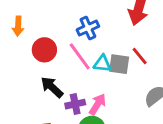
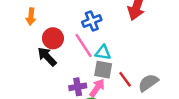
red line: (140, 56) -> (125, 79), moved
gray square: (119, 64) -> (103, 70), moved
black arrow: (52, 87) -> (47, 57), moved

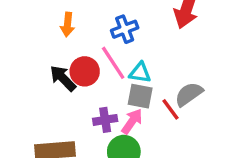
orange arrow: (31, 17) -> (68, 25), moved
red circle: (53, 38) -> (85, 71), moved
gray semicircle: (148, 83) -> (189, 94), moved

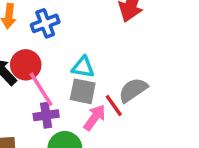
blue cross: (125, 29) -> (45, 23), moved
pink line: (113, 63) -> (41, 89), moved
pink arrow: (132, 121) -> (95, 117), moved

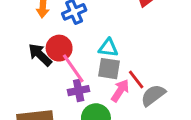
gray semicircle: (133, 90) -> (153, 95), moved

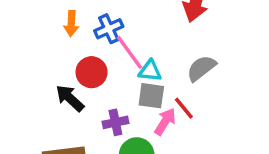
black arrow: (40, 55) -> (70, 98), moved
pink line: (73, 68) -> (130, 52), moved
gray semicircle: (153, 95) -> (201, 68), moved

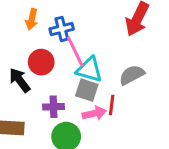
cyan triangle: (150, 71) -> (89, 70), size x1.4
red line: (184, 108) -> (112, 105), turned 36
pink arrow: (165, 122) -> (94, 113), turned 35

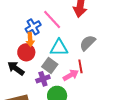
orange arrow: (32, 19) -> (30, 39), moved
pink line: (75, 51) -> (52, 19), moved
gray square: (87, 90) -> (50, 66), moved, turned 35

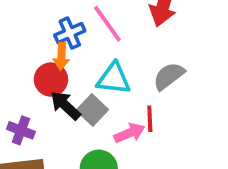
black arrow: (16, 68) -> (65, 105), moved
purple cross: (43, 79) -> (21, 130), moved, turned 32

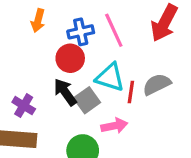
orange arrow: (61, 56) -> (38, 21), moved
red circle: (51, 80) -> (70, 58), moved
red line: (150, 119) -> (131, 92), moved

